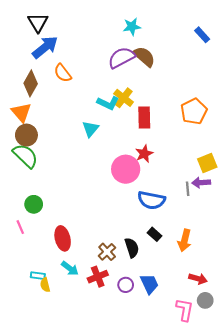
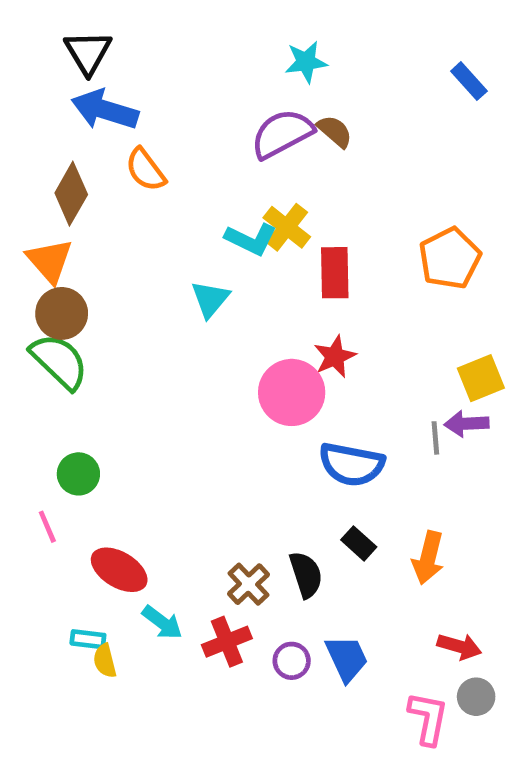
blue arrow: (45, 47) -> (105, 110), turned -124
brown semicircle: (144, 57) -> (335, 131), size x0.7
red ellipse: (63, 238) -> (119, 570), moved, turned -45

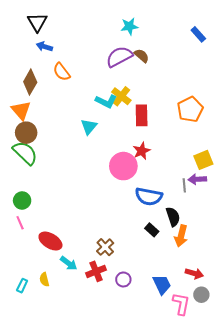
blue arrow: (105, 110) -> (44, 47), size x0.6
green circle: (78, 474) -> (22, 201), moved
black semicircle: (306, 575) -> (173, 217), moved
cyan rectangle: (88, 639) -> (22, 286), moved, turned -72
blue trapezoid: (347, 658) -> (162, 285), moved

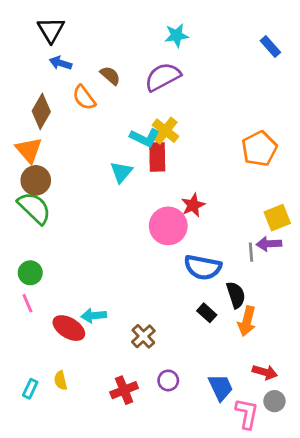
brown semicircle: (142, 56) -> (110, 75), moved
red rectangle: (142, 115) -> (157, 157), moved
cyan arrow: (69, 263) -> (94, 316), moved, turned 138
red cross: (96, 271) -> (124, 390), moved

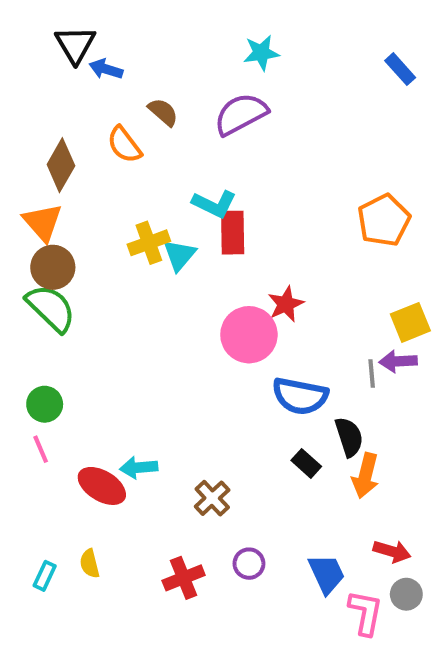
blue arrow: (61, 63) -> (106, 69), moved
yellow cross: (165, 131) -> (149, 243), moved, turned 32

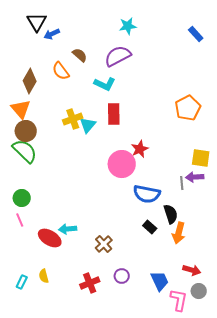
blue arrow: (106, 69) -> (52, 34), turned -42
cyan L-shape: (214, 204) -> (105, 84), moved
yellow square: (410, 322) -> (201, 158), turned 30

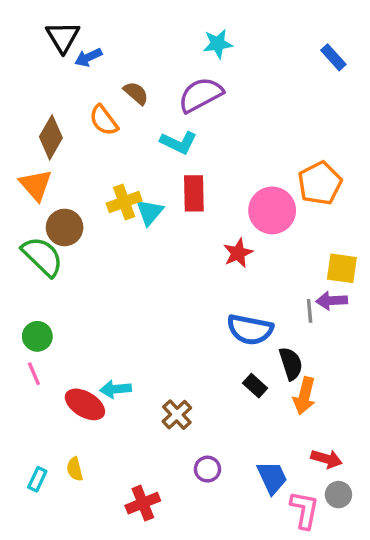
brown circle: (26, 131) -> (65, 227), moved
pink circle: (122, 164) -> (272, 210), moved
red cross: (90, 283) -> (143, 503), moved

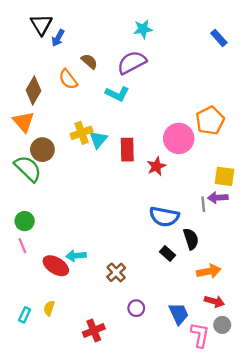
blue arrow: (88, 57) -> (58, 38), turned -36
red rectangle: (194, 193) -> (127, 150), moved
orange arrow: (304, 396) -> (209, 271), moved, turned -115
yellow semicircle: (75, 469) -> (49, 308), turned 32

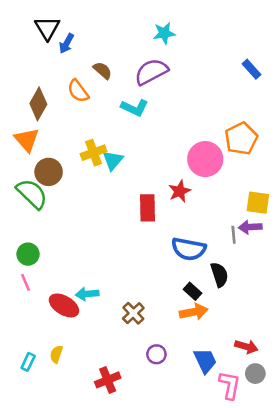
blue rectangle: (219, 38) -> (251, 69), moved
red rectangle: (127, 150) -> (147, 208), moved
orange arrow: (209, 271) -> (194, 312), moved

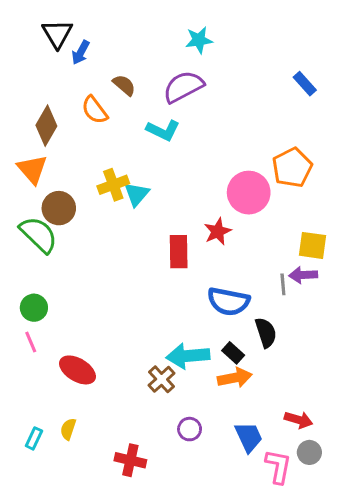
cyan arrow: (87, 294) -> (188, 356), moved, size x1.5
red cross: (108, 380) -> (130, 460), turned 35

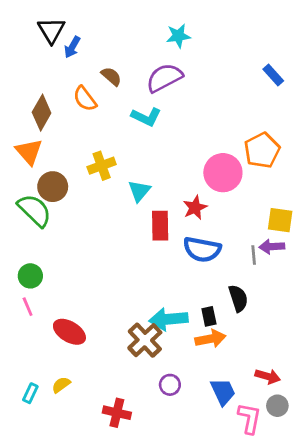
cyan triangle: (137, 194) -> (139, 191), moved
blue semicircle: (228, 301) -> (202, 249), moved
black rectangle: (233, 353) -> (209, 316), turned 36
brown cross: (162, 379) -> (145, 340), size x1.4
yellow semicircle: (68, 429) -> (61, 385), turned 36

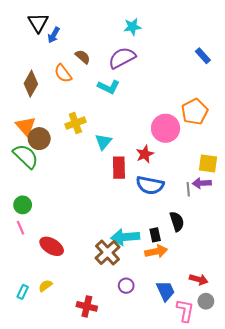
orange triangle: (29, 152) -> (26, 126), moved

